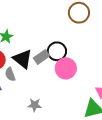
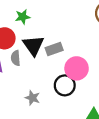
black circle: (57, 51) -> (65, 85), moved

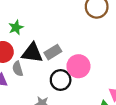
black triangle: (33, 45) -> (32, 53), turned -35
black circle: (65, 85) -> (61, 80), moved

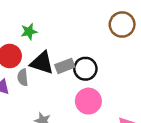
pink circle: (78, 66) -> (88, 101), moved
black circle: (61, 80) -> (85, 69), moved

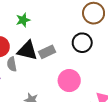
green star: (29, 32) -> (23, 20), moved
black circle: (85, 69) -> (82, 43), moved

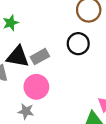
pink circle: (69, 81) -> (36, 87), moved

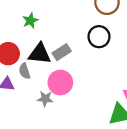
gray star: (26, 111) -> (45, 99), moved

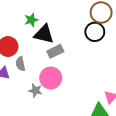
black circle: (99, 37) -> (95, 32), moved
black triangle: (40, 54) -> (44, 34), moved

